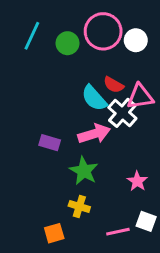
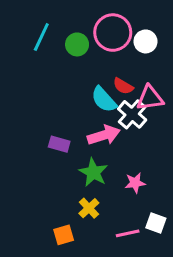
pink star: (137, 181) -> (135, 183), moved, turned 30
yellow cross: (79, 206) -> (89, 208), turned 30

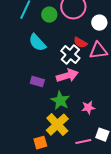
white circle: (145, 41) -> (99, 23), moved
cyan semicircle: (104, 99) -> (37, 43), moved
white cross: (132, 114) -> (70, 55), moved
yellow cross: (89, 208) -> (57, 125), size x1.6

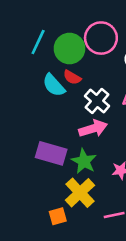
green circle: (49, 15) -> (69, 49), size x1.5
red semicircle: (80, 43) -> (72, 77), moved
purple rectangle: (37, 82) -> (51, 153), moved, size x1.6

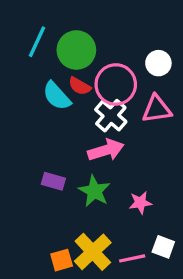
pink circle: (101, 38) -> (116, 84), moved
purple rectangle: (51, 153) -> (53, 181), size x0.6
yellow cross: (80, 193) -> (93, 252), moved

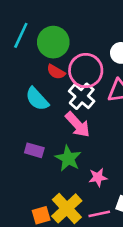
cyan semicircle: (57, 96) -> (37, 99), moved
pink arrow: (106, 150) -> (78, 125), turned 64
pink star: (140, 203) -> (98, 177), moved

